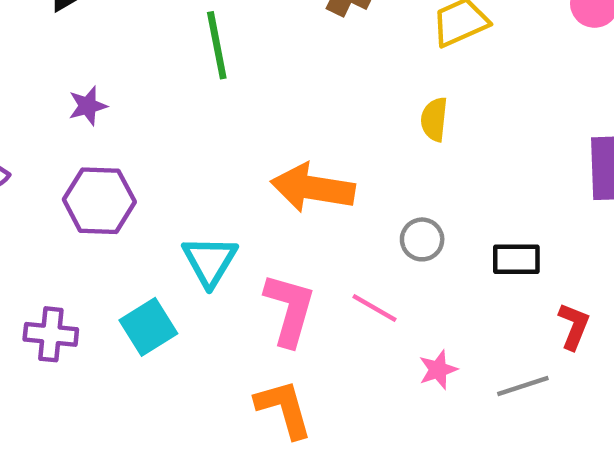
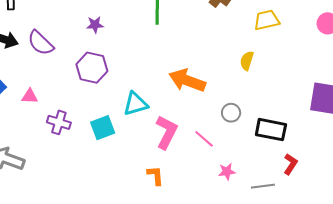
black rectangle: (516, 259) -> (271, 130), size x1.4
cyan triangle: (210, 261) -> (135, 104), turned 32
orange L-shape: (284, 409) -> (155, 175), size x0.7

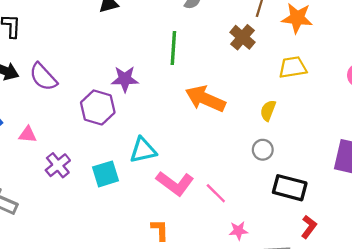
purple star: (95, 25) -> (125, 79), moved, size x1.4
orange arrow: (187, 80) -> (205, 99), moved
gray circle: (231, 113) -> (263, 150), moved
purple cross: (59, 122) -> (58, 165), turned 30
pink L-shape: (166, 132) -> (175, 183), turned 96

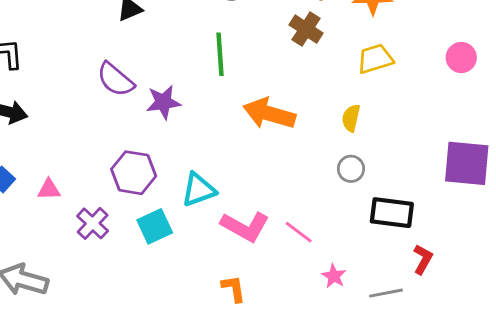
purple semicircle: (43, 77) -> (115, 79), moved
purple hexagon: (98, 107) -> (134, 173), moved
pink star: (238, 231) -> (334, 276), turned -30

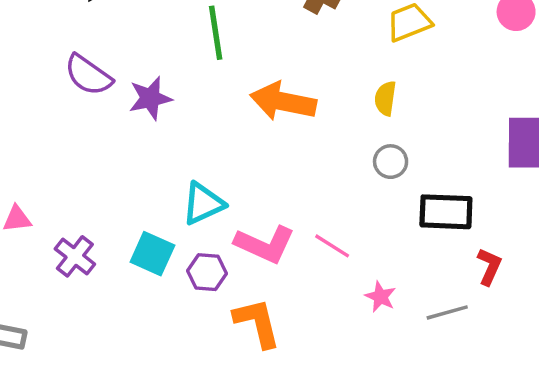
purple hexagon: (134, 173) -> (207, 272), moved, size x0.7
cyan square: (155, 226) -> (152, 254), turned -36
orange L-shape: (234, 289) -> (257, 323), size x1.5

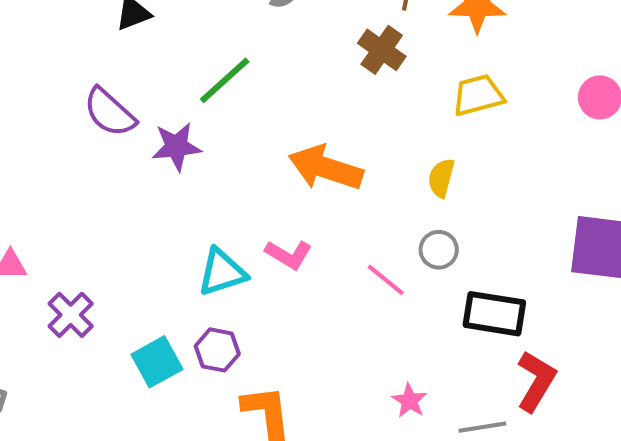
green line: (216, 33) -> (225, 80), moved, turned 50
pink L-shape: (265, 244) -> (289, 254), moved, size x0.7
pink line: (332, 246) -> (386, 280), moved
cyan square: (152, 254) -> (157, 362), moved, turned 30
red L-shape: (489, 267) -> (536, 381), size x1.4

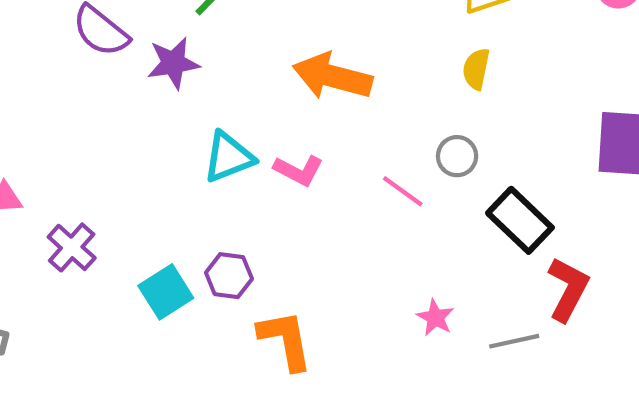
yellow semicircle: (441, 178) -> (476, 69), moved
cyan triangle: (222, 272) -> (228, 157), moved
black rectangle: (494, 314) -> (520, 220), turned 38

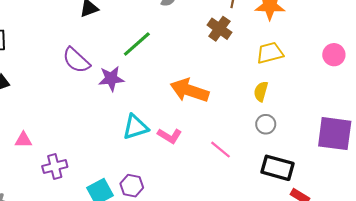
gray circle: (457, 156) -> (266, 124), moved
black rectangle: (520, 220) -> (277, 168), turned -32
purple cross: (72, 247) -> (55, 167), turned 30

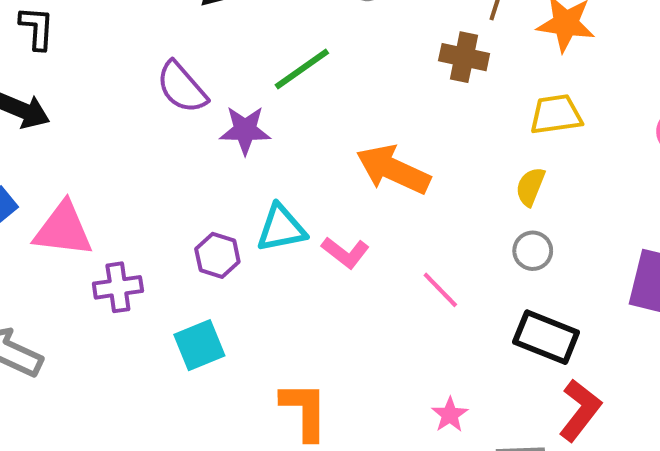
brown cross: (219, 29) -> (464, 57), turned -30
pink triangle: (23, 140) -> (63, 229), size x1.8
purple hexagon: (132, 186) -> (217, 255), moved

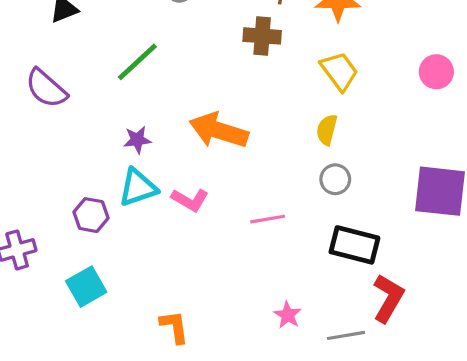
yellow trapezoid: (556, 115) -> (339, 71), turned 69
purple star: (245, 130) -> (137, 140), moved, size x0.7
pink line: (440, 290) -> (268, 219), turned -48
orange L-shape: (304, 411) -> (174, 327), size x0.7

